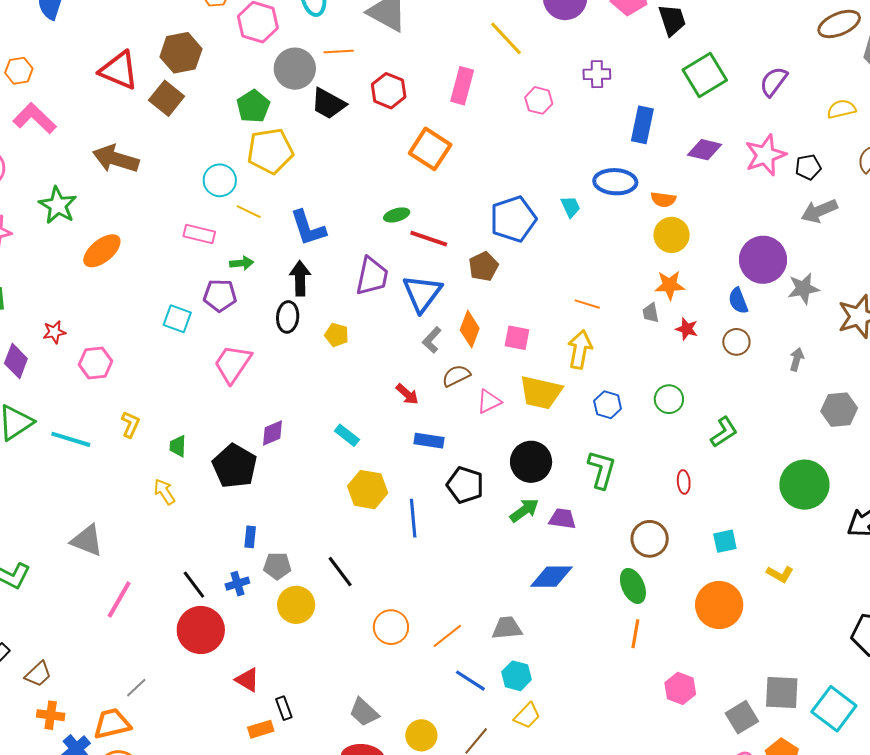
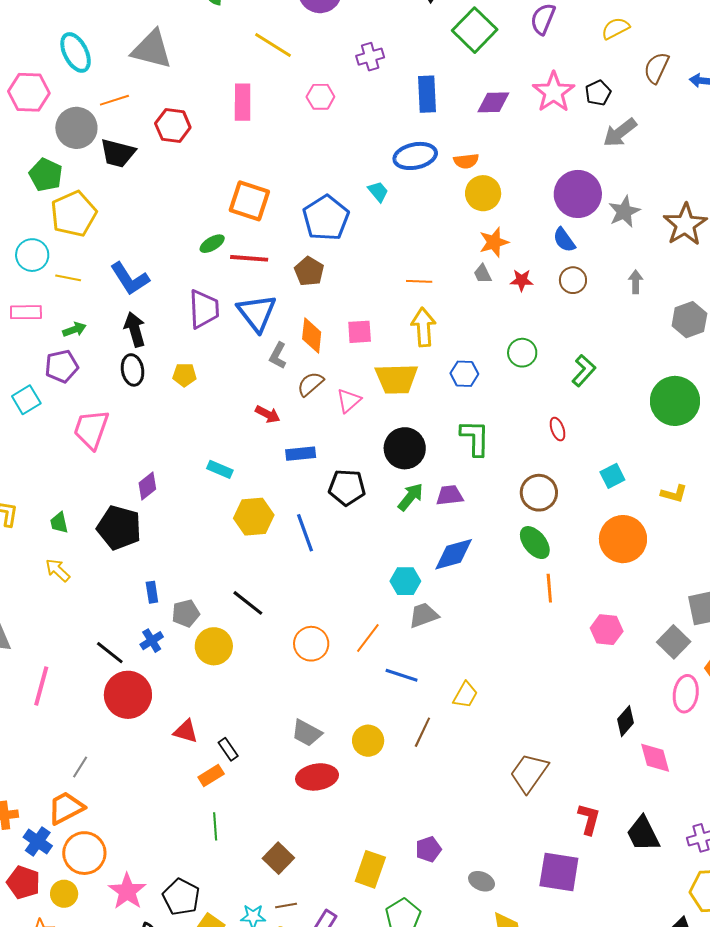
orange square: (430, 149) -> (249, 201), moved
cyan square: (177, 319) -> (26, 400), turned -36
cyan hexagon: (516, 676) -> (405, 581), moved

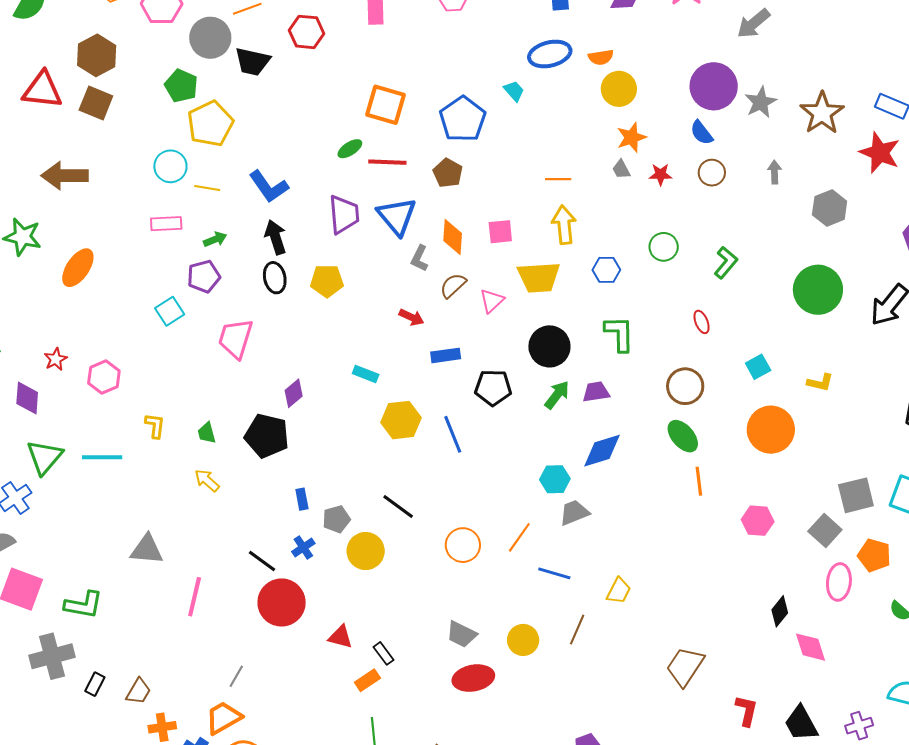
yellow pentagon: (184, 375) -> (327, 281), size x1.4

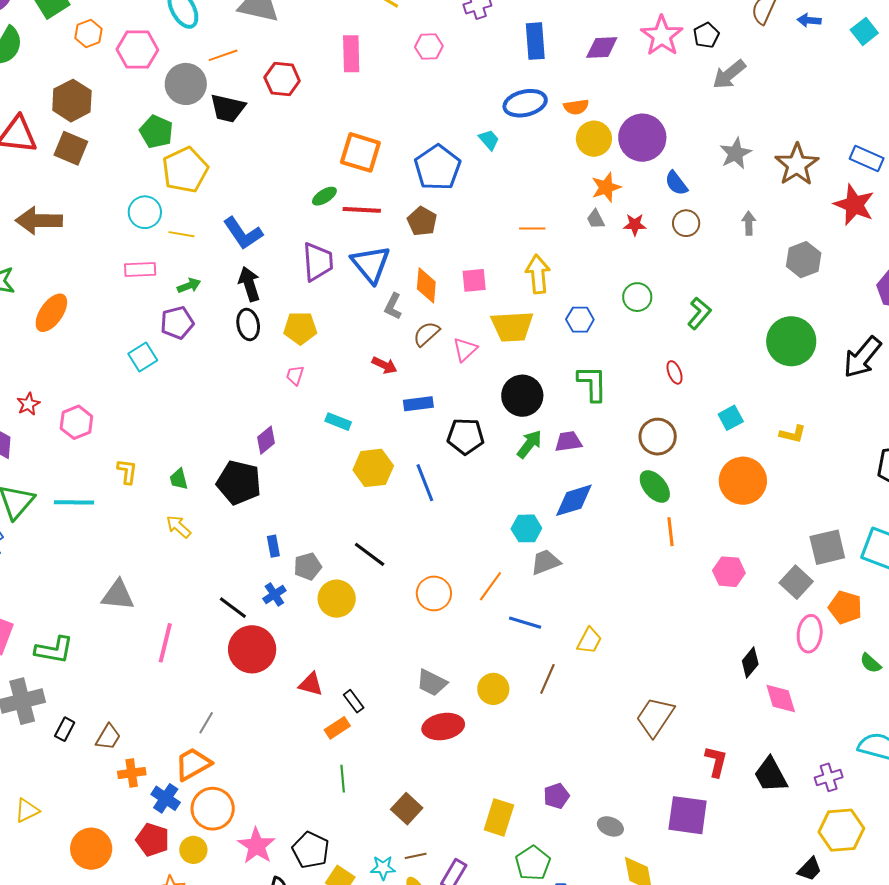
purple circle: (714, 86) -> (642, 138), moved
pink trapezoid: (236, 338) -> (295, 375), moved, size x0.5

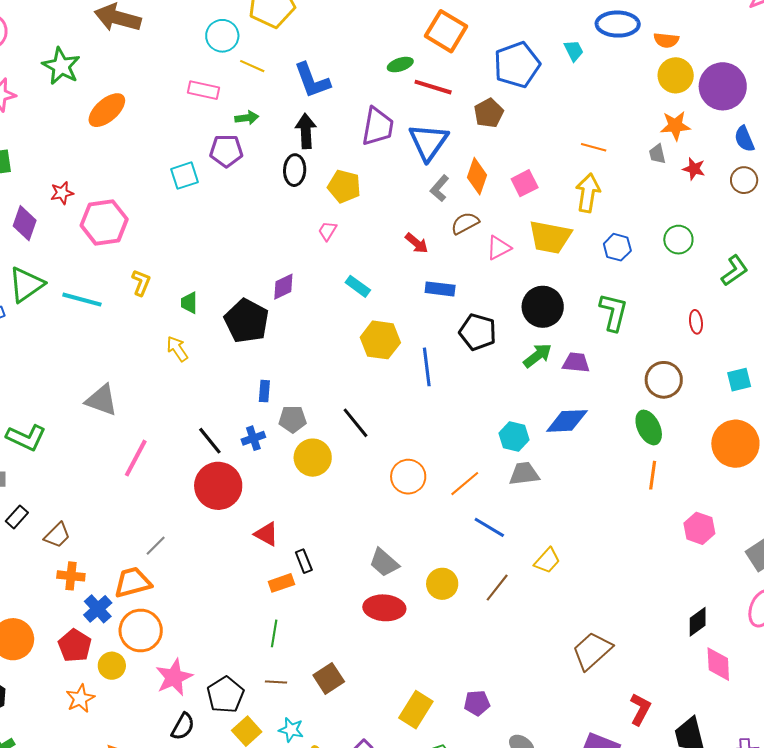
pink square: (474, 280) -> (525, 183), turned -36
pink hexagon: (76, 422) -> (104, 222), size x1.4
brown line: (416, 856) -> (276, 682), moved

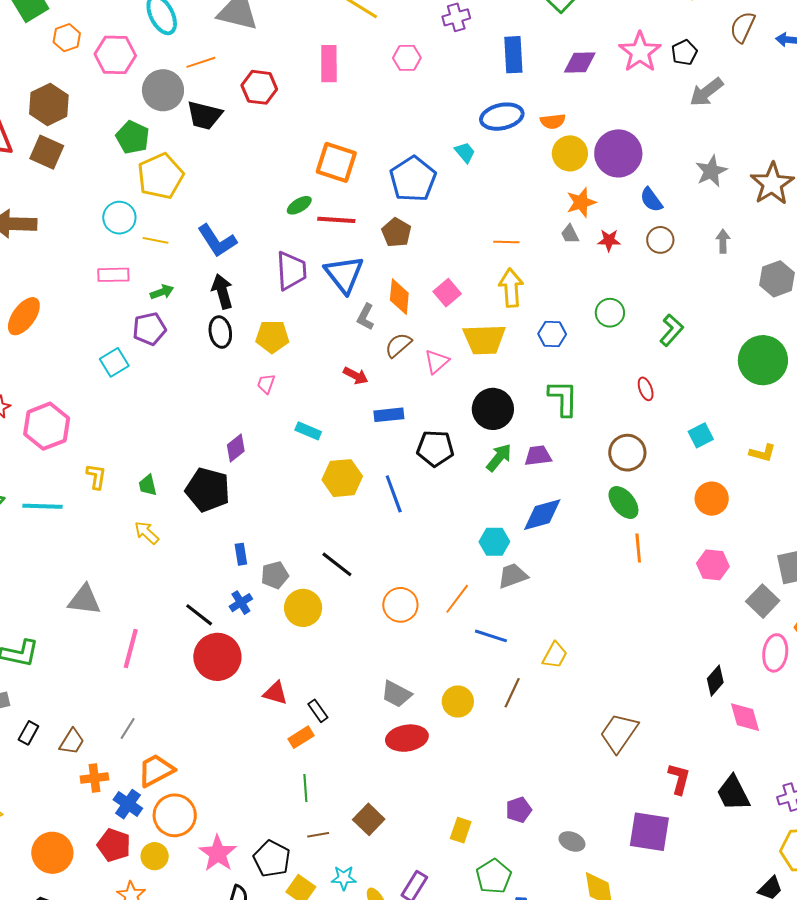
orange circle: (735, 444) -> (712, 499), size x0.7
pink hexagon: (699, 528) -> (713, 565), moved
gray line: (156, 546) -> (128, 729), moved
yellow rectangle: (416, 710) -> (461, 830), size x0.7

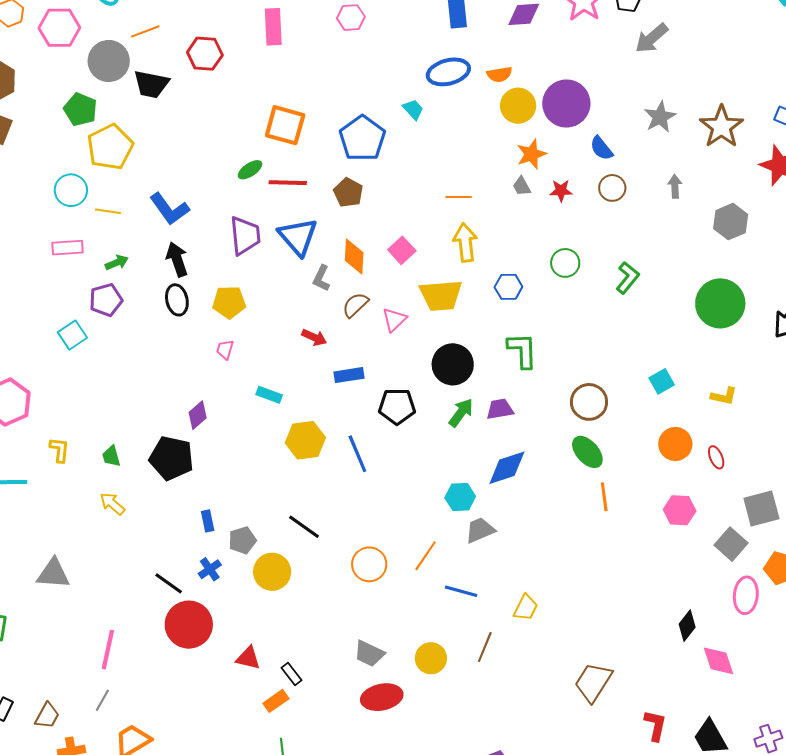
red ellipse: (646, 389) -> (716, 457), moved
pink line: (131, 649) -> (108, 650), moved

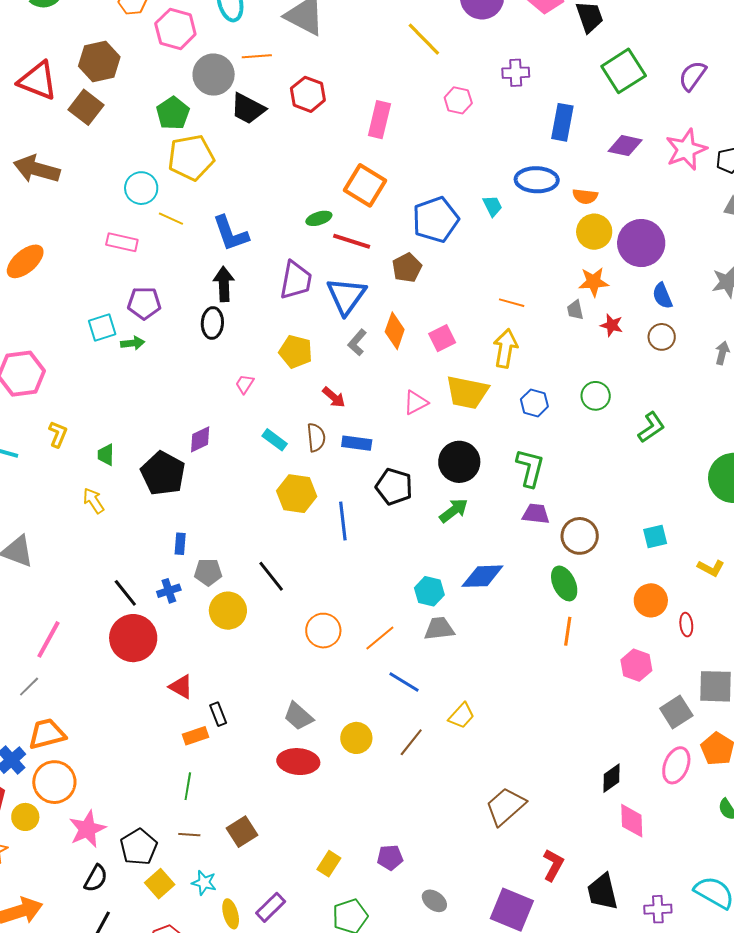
pink rectangle: (273, 27) -> (379, 120), moved
green arrow: (117, 263) -> (133, 343), moved
yellow pentagon: (229, 302) -> (296, 352), moved
brown semicircle: (355, 305) -> (316, 437), moved, turned 112
purple trapezoid: (500, 409) -> (536, 514), moved

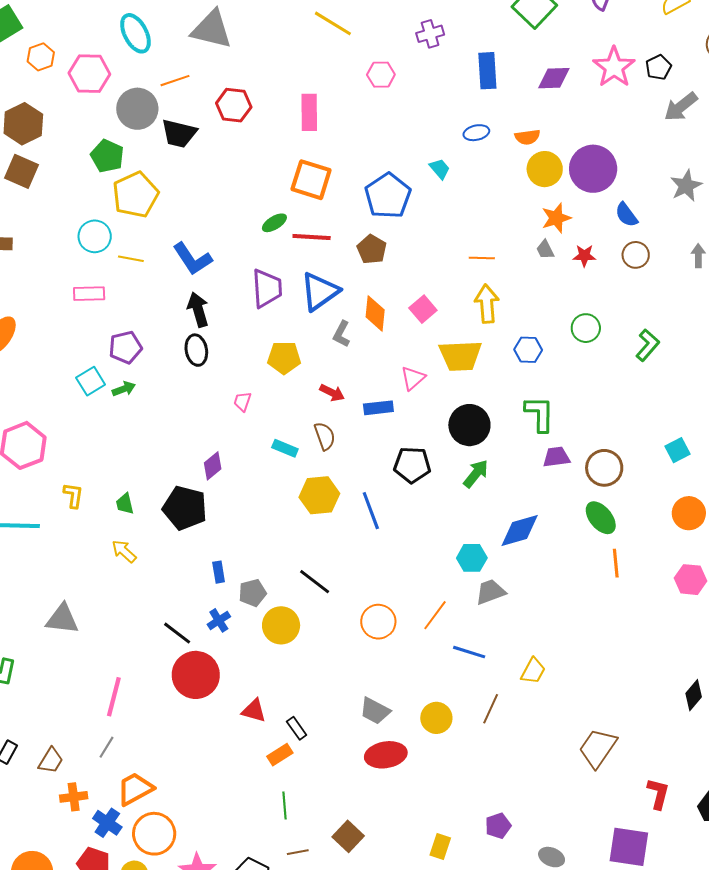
blue ellipse: (537, 180) -> (476, 133), size x0.6
blue triangle: (346, 296) -> (320, 291), turned 33
blue rectangle: (357, 443) -> (378, 408), moved

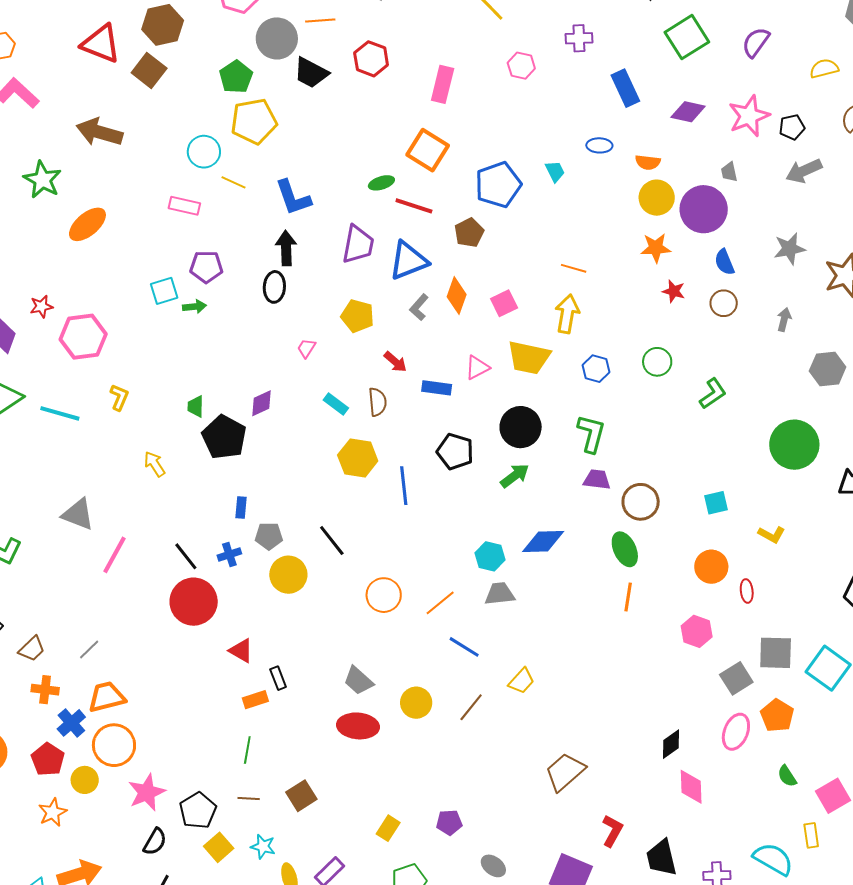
blue rectangle: (487, 71) -> (625, 88), turned -36
gray trapezoid: (545, 250) -> (729, 172), moved
green trapezoid: (125, 504) -> (196, 406), moved
pink line: (114, 697) -> (115, 555), moved

